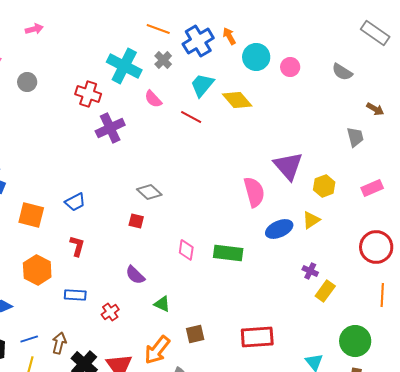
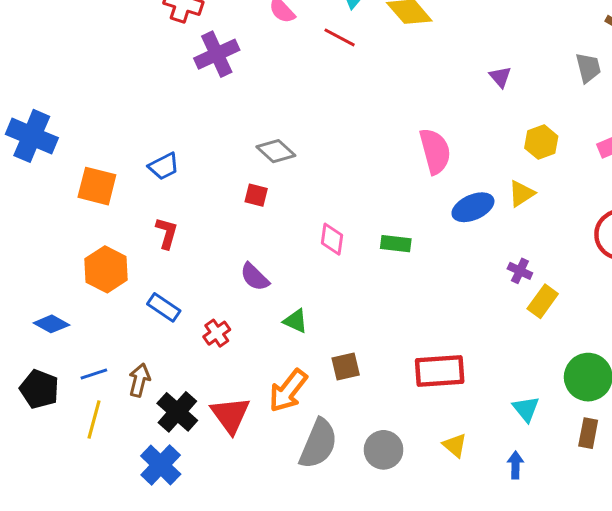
purple triangle: (288, 166) -> (500, 77), moved, size x0.5
green rectangle: (228, 253) -> (396, 244), size x0.7
blue rectangle: (75, 295) -> (164, 307), turned 30

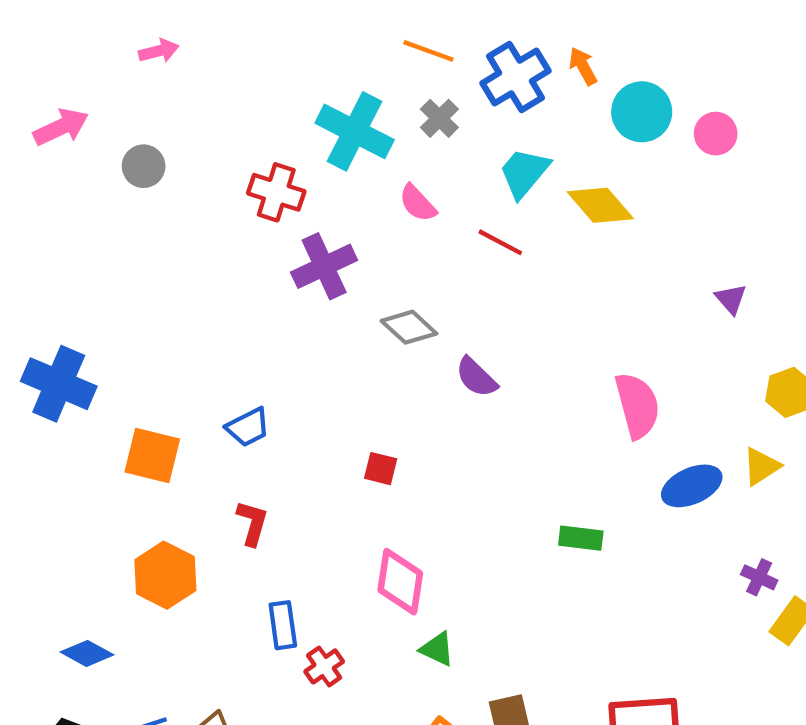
gray diamond: (276, 151) -> (409, 327), moved
pink diamond: (332, 239) -> (400, 582), moved, size x1.4
purple semicircle: (255, 277) -> (476, 377), moved
blue rectangle: (164, 307) -> (283, 625), moved, turned 48

